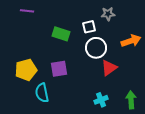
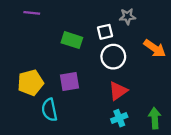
orange arrow: (131, 41) -> (155, 48), turned 54
red triangle: (109, 68) -> (118, 91), moved

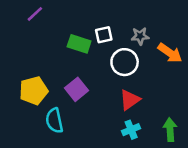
purple line: (32, 13) -> (35, 14), turned -49
gray star: (127, 16) -> (140, 36), moved
white square: (105, 32) -> (104, 35), moved
purple square: (70, 81) -> (76, 89), turned -30

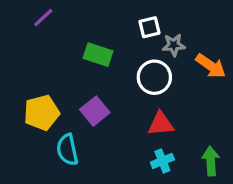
white square: (104, 35) -> (150, 27), moved
red triangle: (130, 100) -> (161, 124), turned 30

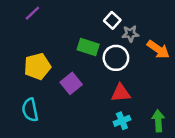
white square: (150, 27) -> (112, 20), turned -35
green rectangle: (98, 55) -> (88, 47), moved
yellow pentagon: (42, 113) -> (37, 66), moved
cyan semicircle: (67, 150) -> (30, 110), moved

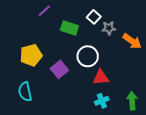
purple line: (32, 13) -> (44, 11), moved
green rectangle: (88, 47) -> (69, 28), moved
white circle: (116, 58) -> (88, 56), moved

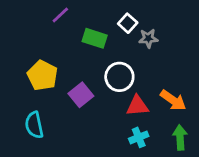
orange arrow: (132, 41) -> (173, 100), moved
yellow pentagon: (31, 55) -> (42, 75), turned -30

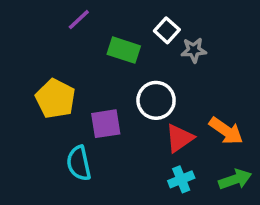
purple square: (81, 95) -> (106, 124), turned 30
red triangle: (137, 106) -> (179, 138), turned -30
cyan semicircle: (34, 125) -> (79, 163), moved
green arrow: (180, 137) -> (235, 179), turned 75

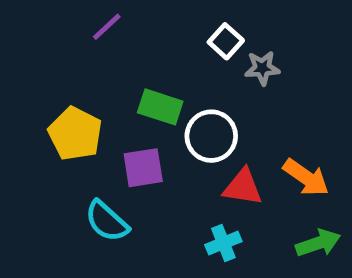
green rectangle: (124, 50) -> (160, 107), moved
red triangle: (179, 138) -> (243, 187), turned 44
cyan semicircle: (79, 163) -> (107, 221), turned -36
cyan cross: (181, 179) -> (223, 243), moved

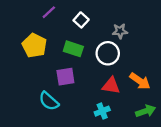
white square: (226, 41) -> (81, 20), moved
yellow pentagon: (75, 134) -> (34, 46), moved
white circle: (211, 136) -> (108, 53), moved

